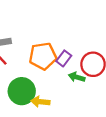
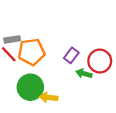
orange pentagon: (43, 56) -> (31, 52), moved

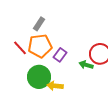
gray rectangle: (12, 39) -> (39, 24), moved, turned -48
purple rectangle: (71, 55) -> (60, 55), moved

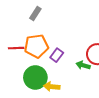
gray rectangle: (39, 24) -> (35, 14), moved
red line: (20, 48) -> (16, 48), turned -49

